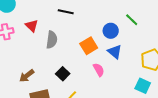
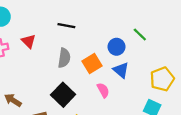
gray semicircle: (52, 40) -> (64, 58), moved
black square: (63, 74) -> (63, 95), size x1.5
brown arrow: (27, 76) -> (13, 100), moved, turned 70

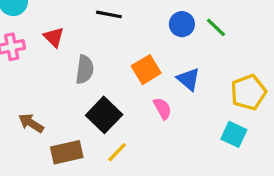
blue circle: (116, 47) -> (182, 24), moved
gray semicircle: (64, 58) -> (85, 70), moved

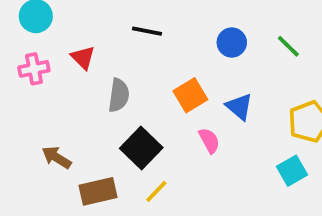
green line: (216, 27) -> (288, 46), moved
cyan square: (234, 134) -> (292, 171), turned 35

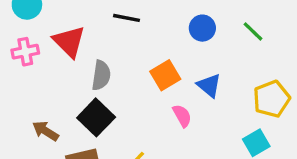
red triangle: (83, 58) -> (69, 42), size x1.5
black square: (141, 148) -> (96, 117), moved

